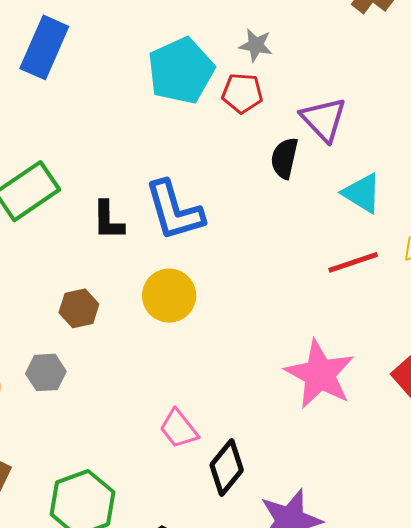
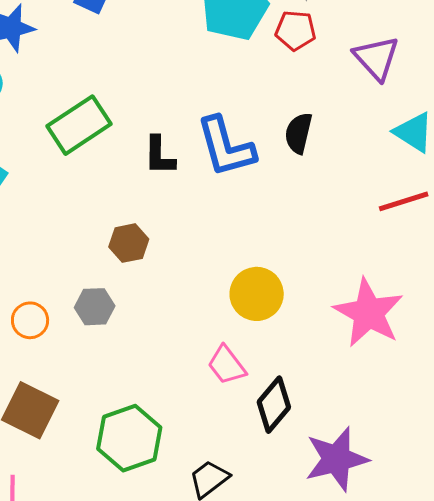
black semicircle: (284, 158) -> (299, 133), moved
yellow circle: (169, 296) -> (257, 294), moved

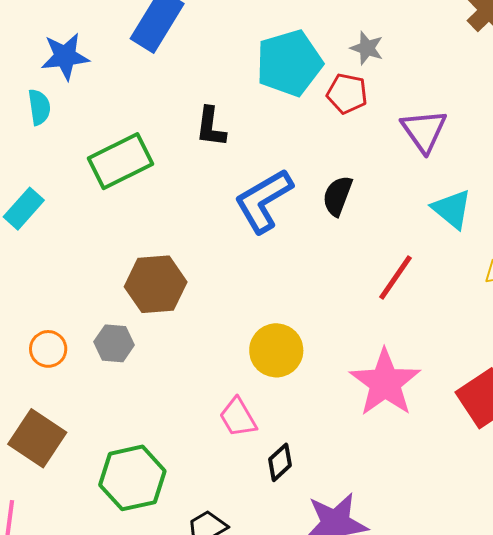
blue L-shape: (226, 147) -> (264, 201), turned 68
black L-shape: (159, 156) -> (211, 127), moved
red line: (404, 201) -> (396, 277), moved, turned -45
brown hexagon: (129, 243) -> (156, 284), size x1.5
black diamond: (274, 405) -> (280, 462), size x0.7

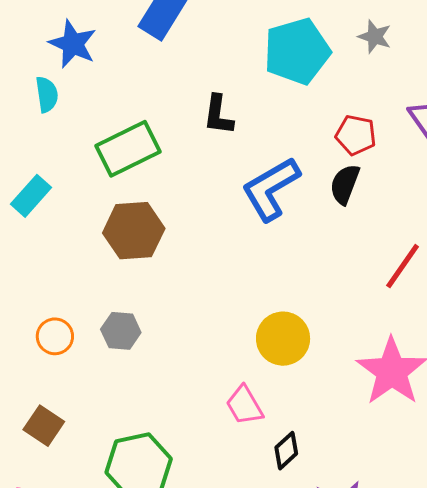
blue star: (65, 56) -> (73, 44), turned 30
red pentagon: (347, 94) -> (356, 135), moved
brown hexagon: (156, 284) -> (134, 231), moved
brown square: (37, 438) -> (44, 426), size x0.7

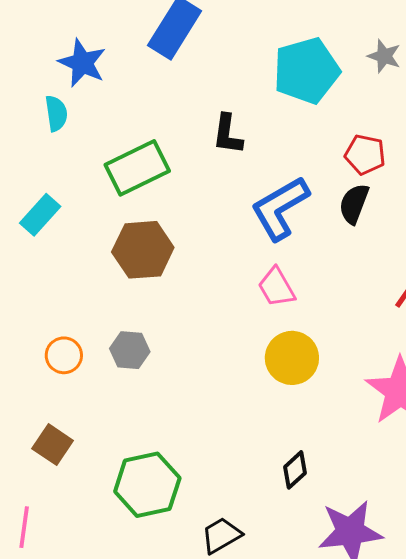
pink trapezoid: (244, 405) -> (277, 287), moved

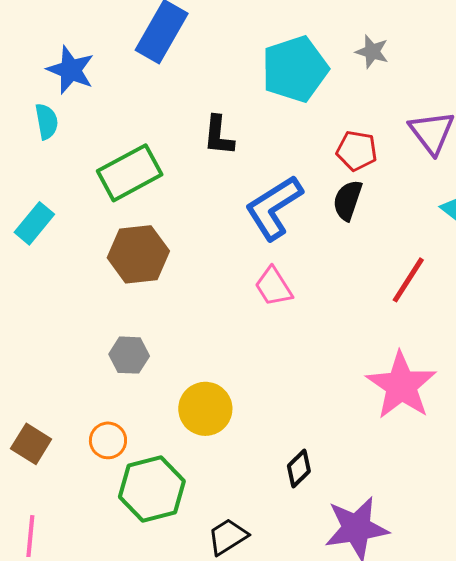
orange circle: (64, 355) -> (108, 440), moved
yellow circle: (292, 358) -> (205, 409), moved
brown square: (53, 445) -> (31, 444), moved

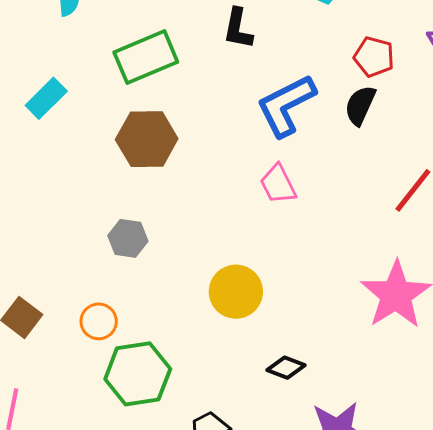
yellow circle: (205, 409) -> (236, 292), moved
black diamond: (299, 468) -> (286, 368), turned 60

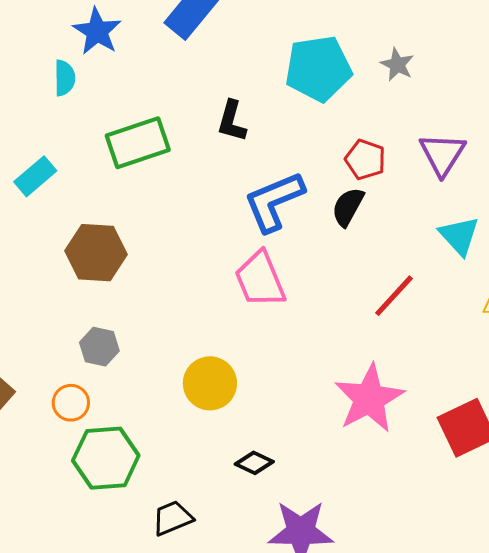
brown hexagon: (147, 139) -> (96, 253), moved
pink trapezoid: (278, 184) -> (260, 279), size x1.4
gray hexagon: (128, 238) -> (99, 347), moved

